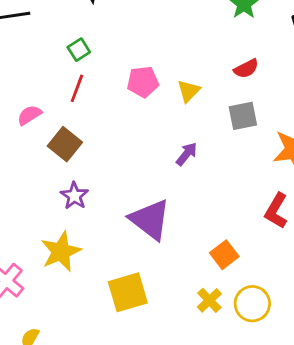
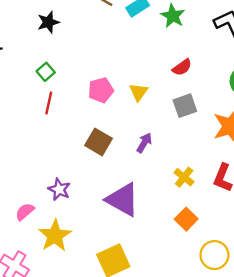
pink semicircle: (29, 115) -> (25, 212), moved
brown square: (65, 144) -> (98, 142), moved
yellow cross: (209, 300) -> (184, 177), moved

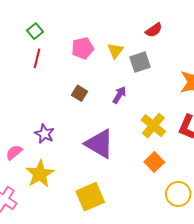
gray square: (185, 106) -> (140, 62), moved
brown square: (98, 142) -> (80, 93), size x0.7
yellow cross: (184, 177) -> (153, 126), size x1.4

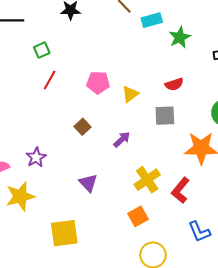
green square: (35, 31) -> (42, 50), moved
gray square: (140, 62) -> (165, 116), moved
purple triangle: (99, 144) -> (88, 183), size x0.6

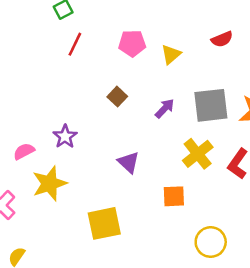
gray square: (165, 116) -> (211, 105), moved, size x1.4
orange square: (138, 216) -> (174, 196), moved, turned 30

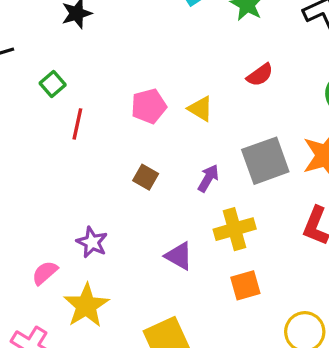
yellow triangle: (171, 54) -> (200, 109), turned -35
yellow cross: (198, 154) -> (235, 229), moved, turned 36

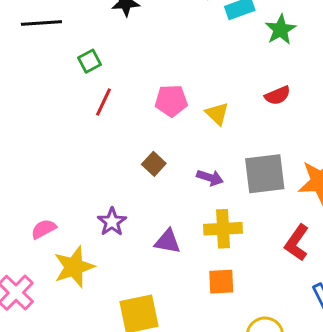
purple arrow: (208, 178) -> (210, 178), turned 65
purple star: (92, 242) -> (112, 222), moved
purple triangle: (179, 256) -> (167, 241), turned -32

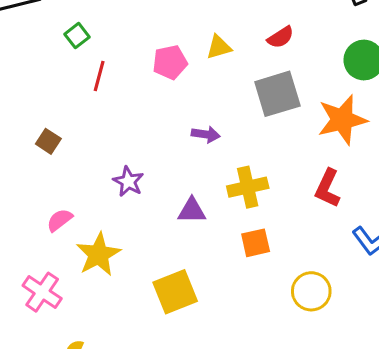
yellow triangle: (217, 114) -> (219, 47), moved, turned -50
brown square: (154, 164) -> (48, 141), moved
gray square: (265, 174) -> (277, 94), moved
purple arrow: (210, 178) -> (206, 134), moved
purple star: (112, 222) -> (128, 181), moved

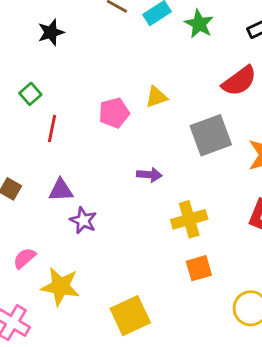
red semicircle: (281, 37) -> (239, 81), moved, size x1.5
purple triangle: (192, 211) -> (61, 190), moved
yellow star: (98, 254) -> (61, 286), turned -30

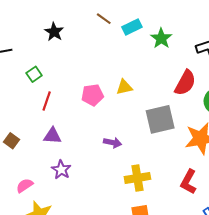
black star: (51, 32) -> (54, 32), turned -30
red semicircle: (239, 81) -> (185, 83), turned -32
purple triangle: (61, 190) -> (52, 136), moved
pink semicircle: (24, 258) -> (25, 185), moved

